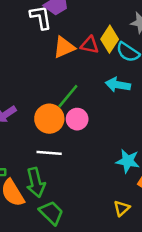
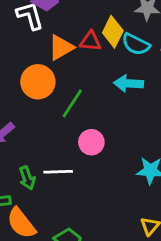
orange circle: (49, 119) -> (38, 82), moved
pink circle: (77, 119) -> (91, 142), moved
green arrow: (36, 182) -> (27, 178), moved, size x0.7

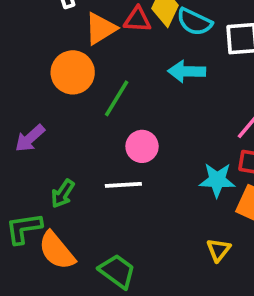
white line: (58, 172) -> (123, 185), moved
green arrow: (27, 178) -> (63, 194), turned 55

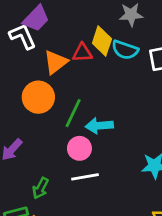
cyan arrow: (187, 71) -> (99, 126), moved
pink circle: (142, 146) -> (79, 148), moved

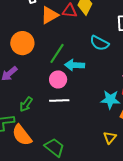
cyan semicircle: (125, 50) -> (99, 43), moved
orange circle: (38, 97) -> (22, 43), moved

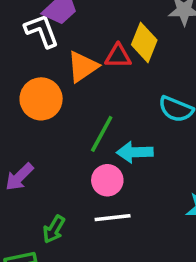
orange circle: (22, 43) -> (41, 99), moved

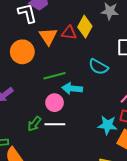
orange triangle: (83, 67) -> (48, 36), turned -36
green line: (102, 134) -> (54, 76), turned 40
green arrow: (54, 229) -> (34, 124), moved

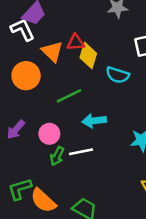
yellow diamond: (85, 27) -> (88, 55), moved
cyan arrow: (72, 89) -> (94, 121), moved
pink circle: (55, 103) -> (49, 134), moved

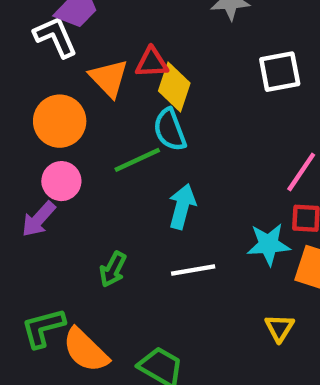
cyan semicircle: (118, 75) -> (170, 130), moved, turned 50
cyan arrow: (94, 121) -> (182, 207), turned 110
pink circle: (49, 134) -> (61, 181), moved
white line: (81, 152) -> (193, 270), moved

